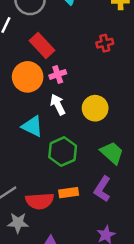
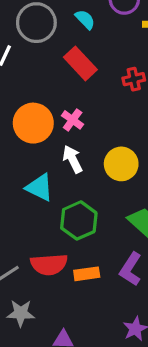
red rectangle: (42, 46) -> (80, 63), moved
pink cross: (58, 74) -> (73, 120), turned -35
red semicircle: (40, 201) -> (49, 264), moved

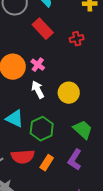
cyan triangle: (40, 187) -> (15, 119), moved
orange rectangle: (87, 274) -> (47, 163), turned -49

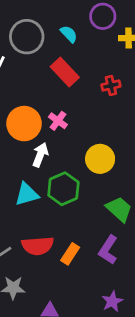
white arrow: (38, 90) -> (40, 155), moved, turned 48
cyan triangle: (15, 119) -> (27, 194), turned -42
green hexagon: (42, 129) -> (63, 189), moved

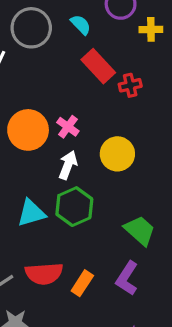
red rectangle: (65, 72) -> (98, 66), moved
white arrow: (40, 155) -> (68, 165), moved
yellow circle: (100, 159) -> (117, 154), moved

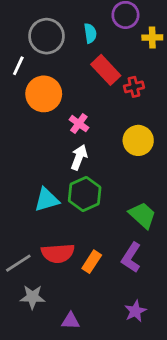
cyan semicircle: (81, 25) -> (90, 33), turned 36
orange circle: (28, 130) -> (44, 94), moved
yellow circle: (117, 154) -> (138, 140), moved

